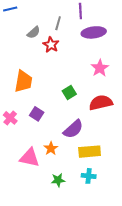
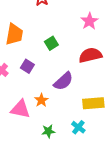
green square: (69, 92) -> (51, 43), moved
yellow rectangle: (90, 152) -> (93, 103), moved
cyan cross: (89, 176) -> (78, 127), turned 32

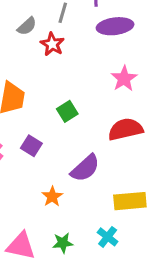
pink triangle: (20, 109) -> (21, 246), moved

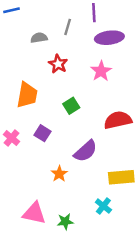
gray semicircle: (27, 26) -> (39, 38), turned -147
red star: (52, 44) -> (58, 64), moved
pink star: (124, 79) -> (101, 71), moved
green star: (63, 243) -> (65, 222), moved

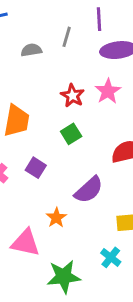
red star: (58, 64) -> (73, 96), moved
pink triangle: (34, 213) -> (25, 243), moved
green star: (65, 222) -> (64, 277), size x1.6

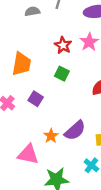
green square: (71, 134) -> (62, 74), turned -32
purple semicircle: (89, 190) -> (75, 130), moved

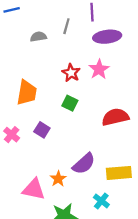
orange star: (51, 136) -> (58, 179), moved

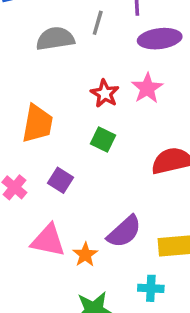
gray semicircle: (38, 37) -> (55, 39), size x1.5
pink triangle: (34, 189) -> (48, 240), moved
cyan cross: (101, 201) -> (151, 288), turned -35

